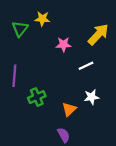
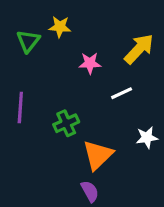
green cross: (37, 97) -> (66, 123), moved
white star: (92, 97) -> (147, 138), moved
orange triangle: (69, 109) -> (98, 155), size x1.5

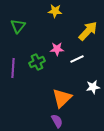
yellow star: (60, 27) -> (55, 11), moved
pink star: (90, 63) -> (57, 49), moved
green cross: (66, 123) -> (37, 62), moved

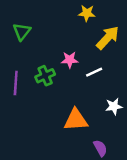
yellow star: (55, 11) -> (87, 13), moved
orange triangle: (62, 98) -> (76, 120), turned 40
purple semicircle: (57, 121) -> (100, 148), moved

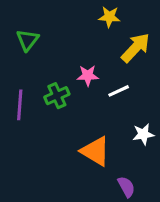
orange triangle: (76, 120) -> (95, 151), turned 35

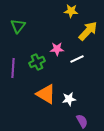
white star: (143, 134) -> (69, 99), moved
orange triangle: (95, 151) -> (46, 94), moved

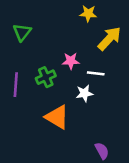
white line: (77, 59) -> (96, 73), turned 32
white star: (69, 99) -> (84, 93), moved

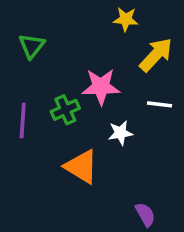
pink star: (71, 61) -> (101, 87), size x1.5
white line: (96, 73) -> (159, 104), moved

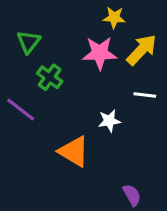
pink star: (101, 87) -> (100, 53), moved
green cross: (65, 110) -> (50, 77), moved, turned -30
purple line: (23, 120) -> (21, 110), turned -56

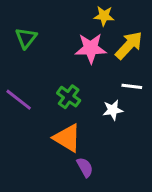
green cross: (50, 77) -> (69, 97), moved
white star: (109, 121) -> (113, 110), moved
purple semicircle: (132, 195) -> (85, 167), moved

